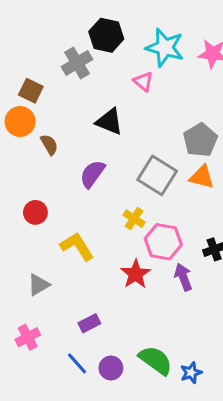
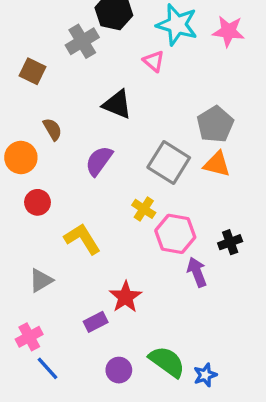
orange circle: (20, 122) -> (21, 158), moved
red star: (136, 274) -> (125, 297), moved
blue line: (77, 363) -> (47, 368), moved

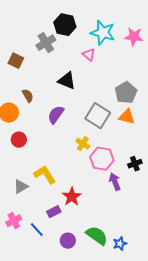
yellow L-shape: (82, 239) -> (45, 175), moved
blue line: (47, 368) -> (37, 230), moved

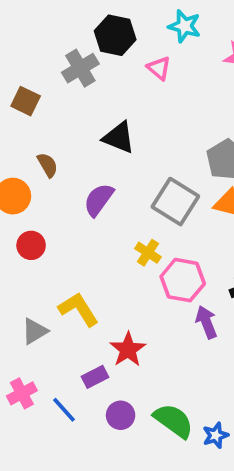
cyan star: (103, 33) -> (185, 26), moved, size x0.7
pink triangle: (89, 55) -> (159, 68), moved
purple circle: (68, 241) -> (121, 415), moved

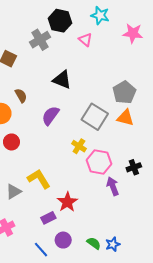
blue line: (64, 410) -> (41, 250), moved
green semicircle: (174, 421) -> (94, 243), size x0.6
blue star: (216, 435) -> (113, 244), moved

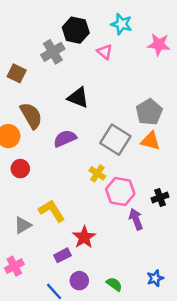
brown semicircle: (21, 96) -> (31, 116), size x1.6
purple semicircle: (50, 116) -> (65, 138), turned 30
blue star: (113, 244) -> (155, 278), moved

